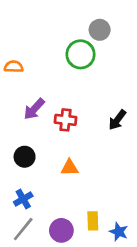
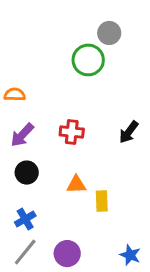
orange semicircle: (14, 67) -> (15, 95), moved
purple arrow: (34, 109) -> (22, 135), moved
yellow rectangle: (93, 221) -> (102, 201), moved

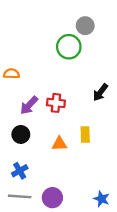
black arrow: (129, 132) -> (100, 92), moved
purple arrow: (22, 135) -> (29, 105), moved
yellow rectangle: (102, 201) -> (85, 134), moved
gray line: (25, 252) -> (20, 196), turned 55

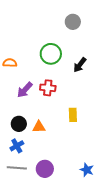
green circle: (69, 47) -> (51, 54), moved
black arrow: (100, 92) -> (80, 65), moved
black circle: (21, 134) -> (19, 124), moved
orange triangle: (59, 144) -> (39, 127), moved

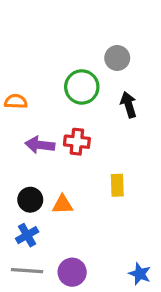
gray circle: (73, 22) -> (117, 58), moved
black arrow: (80, 65) -> (128, 105), turned 126
purple arrow: (25, 90) -> (40, 145), turned 54

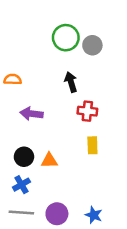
green circle: (82, 87) -> (66, 38), moved
black arrow: (128, 105) -> (71, 82), moved
red cross: (77, 142) -> (87, 111), moved
blue star: (140, 274) -> (94, 215), moved

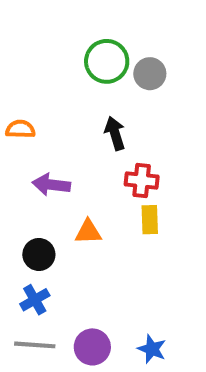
yellow rectangle: (92, 145) -> (150, 220), moved
orange triangle: (49, 161) -> (88, 232), moved

